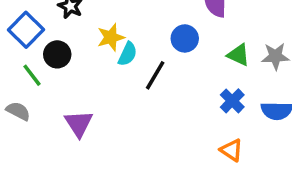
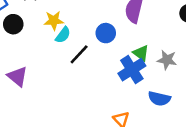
blue cross: (232, 101) -> (132, 70), moved, size x1.5
purple triangle: (79, 124) -> (17, 76), turned -30

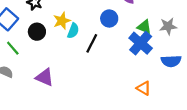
black circle: (13, 24) -> (37, 32), moved

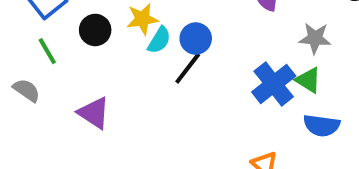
blue circle: (109, 19) -> (196, 39), moved
gray star: (168, 26) -> (315, 38), moved
green triangle: (144, 27) -> (308, 80), moved

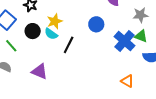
blue circle: (196, 39) -> (96, 24), moved
cyan semicircle: (159, 40) -> (51, 34), moved, turned 104
black line: (188, 68) -> (69, 45), moved

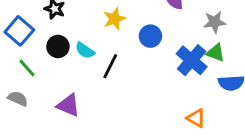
yellow star: (55, 21) -> (114, 19), moved

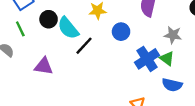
cyan semicircle: (85, 50) -> (68, 28), size x1.5
purple triangle: (68, 105) -> (44, 66), turned -30

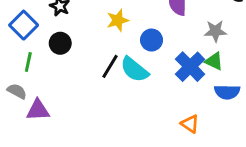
cyan semicircle: (68, 28) -> (134, 69), moved
green line: (20, 29) -> (28, 62), turned 49
purple triangle: (44, 66) -> (38, 110), moved

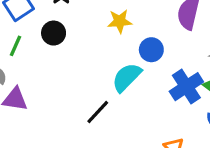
black line: (110, 66) -> (98, 112), moved
cyan semicircle: (134, 69) -> (127, 77), turned 84

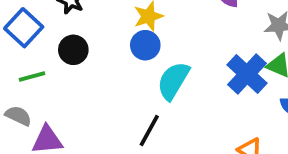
green line: (15, 46) -> (32, 76), turned 65
blue circle: (151, 50) -> (145, 45), moved

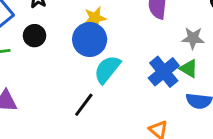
blue circle: (145, 45) -> (90, 39), size x1.5

